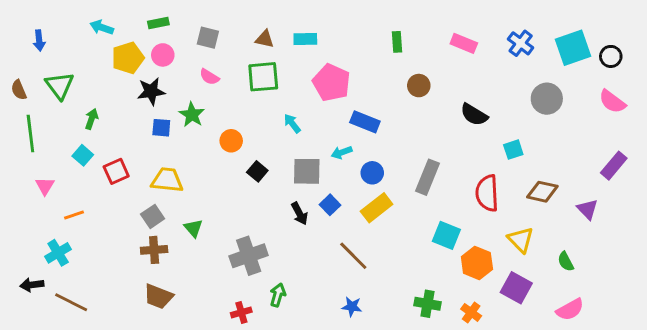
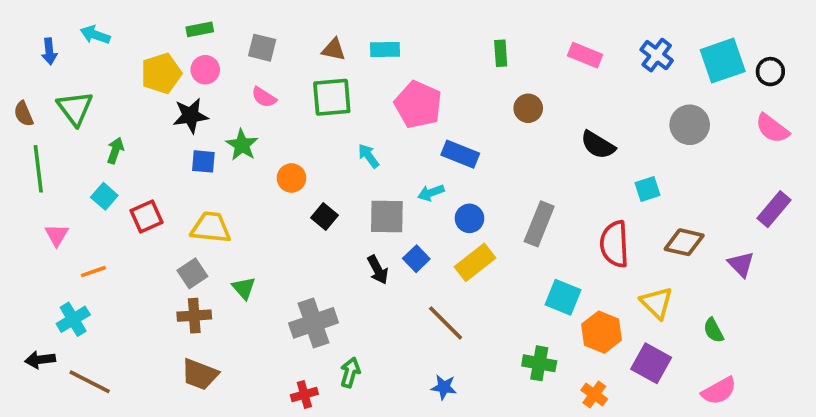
cyan arrow: (102, 27) -> (95, 35), moved
green cross: (428, 304) -> (539, 363), moved

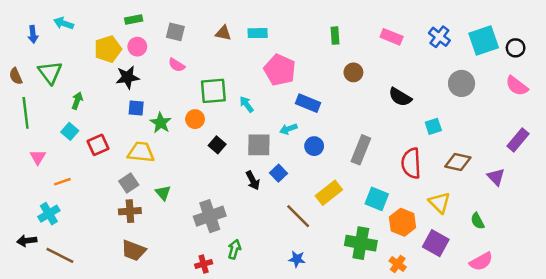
green square: (332, 97) -> (213, 91), moved
green star: (242, 145) -> (161, 123), moved
yellow rectangle: (475, 262) -> (329, 193), moved
green cross: (539, 363) -> (361, 243), size x1.4

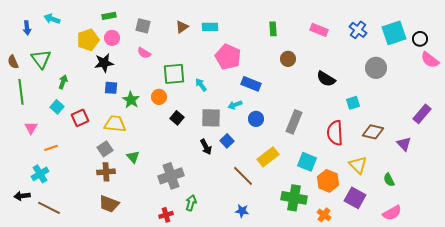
brown triangle: (223, 33) -> (182, 27), turned -48
pink semicircle: (517, 86) -> (430, 60), moved

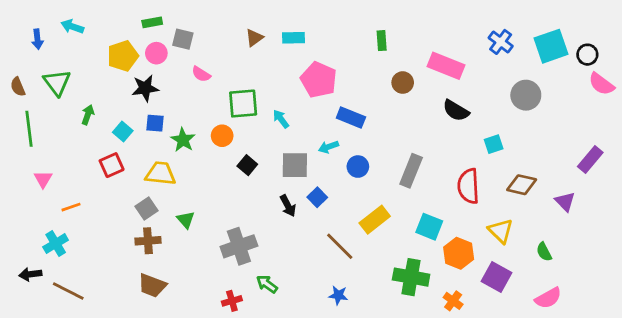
gray square: (143, 26) -> (183, 39), moved
pink rectangle: (319, 30) -> (446, 66), moved, size x1.4
cyan square: (57, 107) -> (123, 132), moved
green arrow: (191, 203) -> (267, 284), turned -70

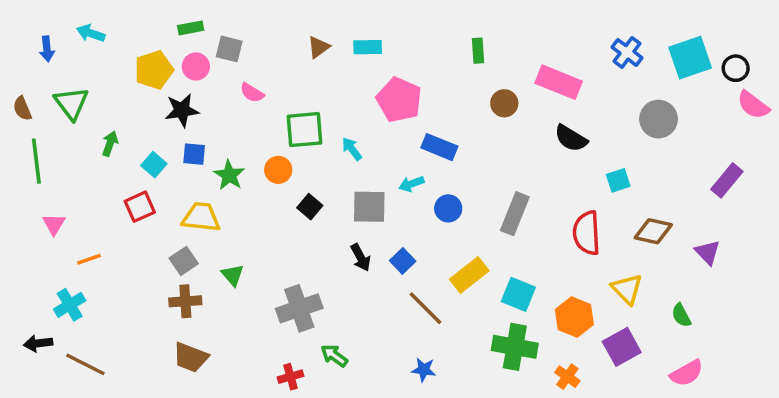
purple rectangle: (590, 160) -> (727, 180), moved
blue square: (317, 197) -> (403, 261), moved
cyan square: (429, 227) -> (518, 294), moved
purple square: (496, 277) -> (622, 347), turned 32

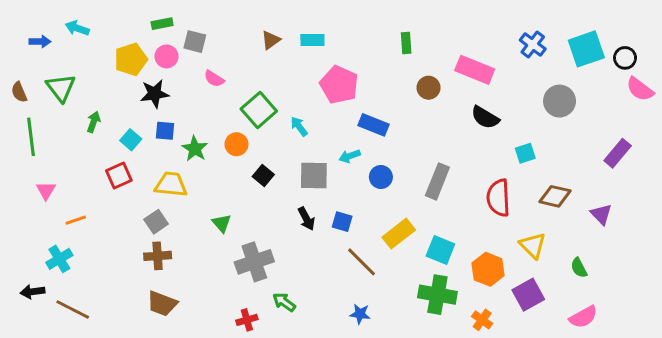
blue arrow: (47, 49) -> (40, 42), turned -84
green square: (305, 130) -> (259, 110), turned -36
blue square: (403, 261) -> (342, 222), turned -30
green triangle: (233, 275) -> (222, 223), moved

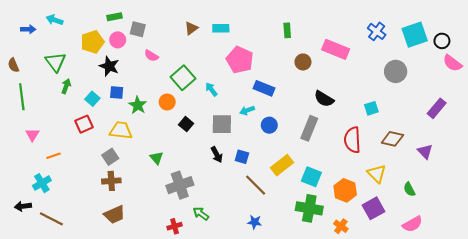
green triangle: (61, 88) -> (56, 62), moved
black star: (155, 94) -> (109, 66), turned 30
black semicircle: (485, 117) -> (324, 99), moved
brown trapezoid: (162, 304) -> (115, 215), turned -45

